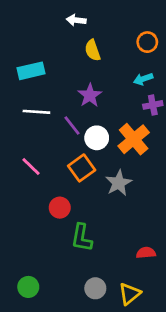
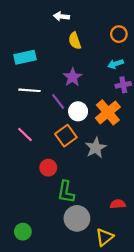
gray circle: (95, 288) -> (77, 218), moved, size x1.5

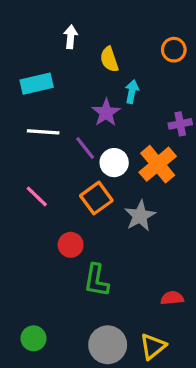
white arrow: (61, 16) -> (71, 37), moved, turned 88
cyan arrow: (116, 64) -> (132, 92), moved, turned 120
gray circle: (77, 218) -> (108, 345), moved

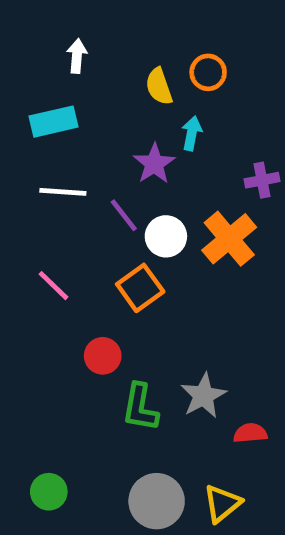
white arrow: (71, 37) -> (77, 56), moved
orange circle: (174, 50) -> (208, 72), moved
gray star: (140, 216) -> (203, 396), moved

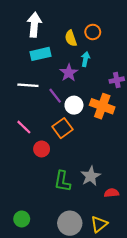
white arrow: (77, 56) -> (34, 25), size x1.6
cyan rectangle: (53, 122) -> (41, 54), moved
orange cross: (229, 239) -> (102, 106), turned -30
red circle: (103, 356) -> (42, 149), moved

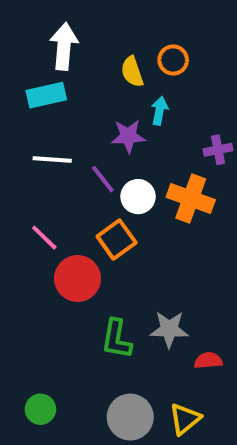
cyan rectangle: (41, 54) -> (46, 95), moved
purple star: (69, 73) -> (128, 136), turned 30
red circle: (42, 149) -> (78, 279), size x1.5
gray star: (91, 176) -> (169, 329), turned 30

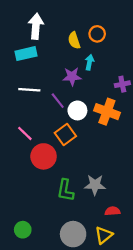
red semicircle: (208, 360) -> (112, 211), moved

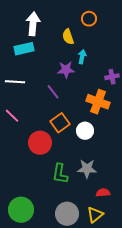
orange circle: (97, 34) -> (89, 19), moved
white line: (29, 90) -> (15, 82), moved
white circle: (77, 110) -> (85, 131), moved
pink line: (25, 133) -> (12, 116), moved
green circle: (23, 230) -> (21, 210), size x1.6

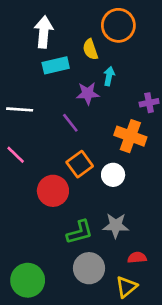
orange circle: (89, 19) -> (118, 25), size x1.6
cyan rectangle: (24, 49) -> (56, 65), moved
green L-shape: (60, 174) -> (80, 232), turned -115
gray circle: (67, 214) -> (89, 268), moved

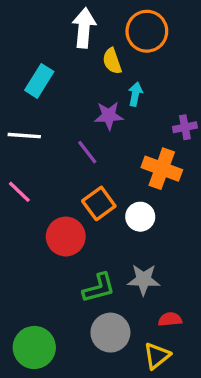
white arrow: (44, 32) -> (84, 28), moved
cyan rectangle: (56, 65) -> (39, 81), moved, turned -45

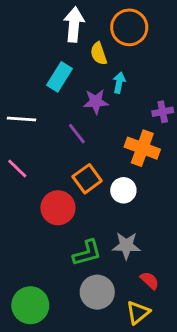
cyan rectangle: (39, 81) -> (59, 77), moved
red semicircle: (170, 319) -> (150, 280), turned 48

